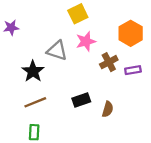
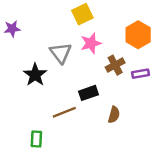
gray triangle: (57, 51) -> (61, 53), turned 35
black rectangle: (81, 100) -> (88, 93), moved
brown line: (35, 102) -> (64, 112), moved

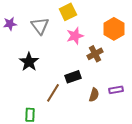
gray triangle: (61, 53) -> (40, 26), moved
purple rectangle: (141, 74) -> (116, 90), moved
brown line: (64, 112) -> (53, 93), turned -36

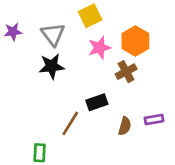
orange hexagon: (114, 29) -> (135, 41), moved
black star: (29, 62) -> (52, 66), moved, turned 30

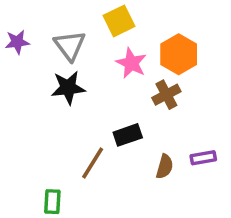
pink star: (99, 48) -> (131, 63), turned -30

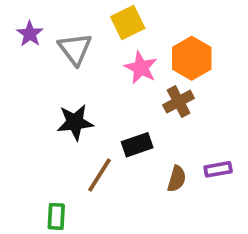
purple star: (17, 42) -> (30, 34), moved, turned -30
black star: (68, 88) -> (75, 122), moved

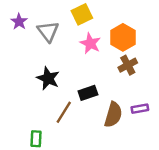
brown cross: (179, 102) -> (128, 65), moved
black star: (75, 122) -> (48, 78), turned 30
brown semicircle: (177, 179) -> (113, 115), size x1.5

